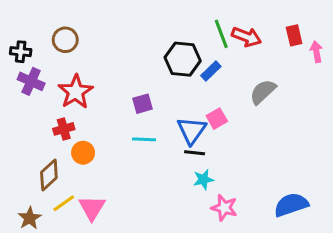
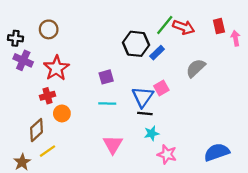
green line: (221, 34) -> (165, 25), turned 60
pink triangle: (92, 208) -> (113, 144), moved

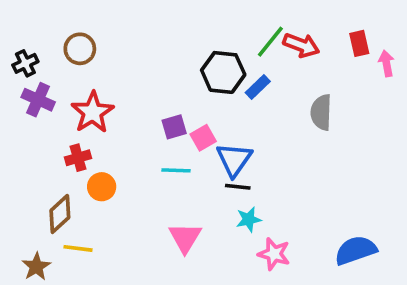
black cross: (15, 38) -> (25, 63), turned -32
gray semicircle: (196, 68) -> (321, 112), turned -45
pink square: (161, 88) -> (203, 138), moved
yellow line: (48, 151) -> (78, 248), turned 42

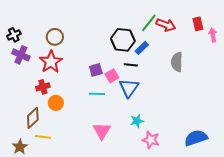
brown circle: (80, 49) -> (55, 37), moved
black line: (238, 187) -> (131, 65), moved

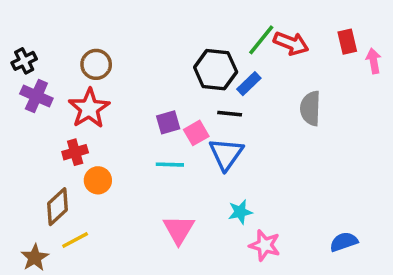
yellow line: (43, 137) -> (75, 240), turned -35
blue semicircle: (196, 138) -> (344, 242), size x0.7

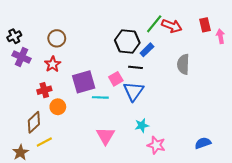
red star: (89, 108) -> (53, 64), size x0.7
purple square: (168, 122) -> (84, 82), moved, size x1.6

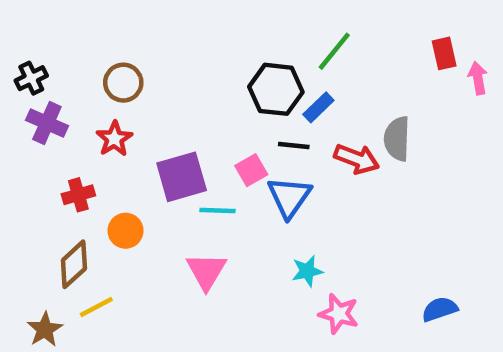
red arrow: (172, 26) -> (357, 159), moved
red cross: (44, 90) -> (78, 195), moved
pink triangle: (105, 136) -> (206, 271), moved

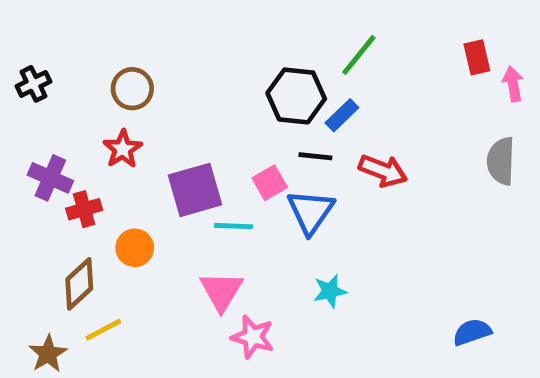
purple cross: (47, 123) -> (50, 178), moved
gray semicircle: (397, 139) -> (501, 161), moved
pink star: (339, 314) -> (253, 337), moved

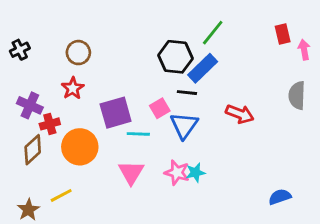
blue rectangle: (342, 115) -> (203, 68), size x1.5
red arrow: (383, 171) -> (240, 114), moved
orange circle: (135, 248) -> (80, 147), size x1.6
brown diamond: (79, 284) -> (33, 150), moved
pink star: (253, 337) -> (177, 173), moved

